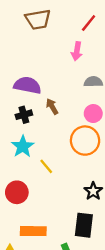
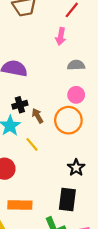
brown arrow: (52, 106) -> (38, 116), moved
black cross: (24, 115) -> (20, 105), moved

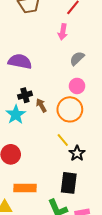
gray semicircle: (76, 65) -> (77, 58), turned -42
yellow line: (32, 144) -> (63, 140), moved

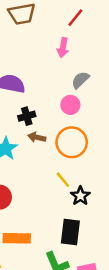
pink circle: (77, 86) -> (70, 105), moved
black cross: (25, 95) -> (27, 116), moved
brown arrow: (41, 105) -> (37, 137), turned -48

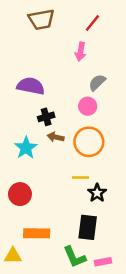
yellow line: (63, 180) -> (81, 177), turned -49

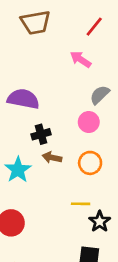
pink arrow: (81, 52) -> (81, 59), turned 114
orange circle: (89, 142) -> (90, 163), size x0.7

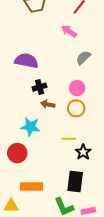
pink circle: (89, 122) -> (77, 88), moved
cyan star: (18, 170) -> (30, 127), moved, turned -30

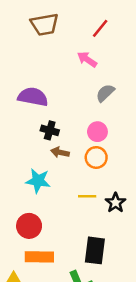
black cross: (40, 87) -> (50, 130), turned 32
black star: (83, 152) -> (116, 203), moved
red circle: (17, 153) -> (29, 226), moved

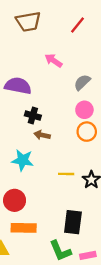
pink arrow: (87, 59) -> (53, 61), moved
pink circle: (97, 132) -> (84, 110), moved
orange circle: (96, 157) -> (87, 132), moved

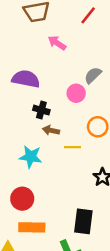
pink arrow: (53, 61) -> (57, 43), moved
pink circle: (84, 110) -> (76, 93), moved
yellow line: (66, 174) -> (73, 147), moved

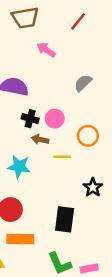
pink circle: (76, 93) -> (55, 119), moved
black rectangle: (83, 221) -> (65, 219), moved

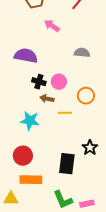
gray semicircle: (83, 83) -> (82, 53), turned 49
black star: (93, 187) -> (90, 148), moved

